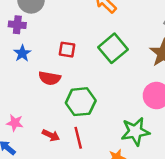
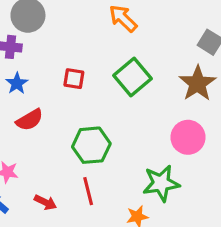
red semicircle: (50, 78) -> (30, 120), moved, turned -40
red arrow: (51, 135) -> (45, 202), moved

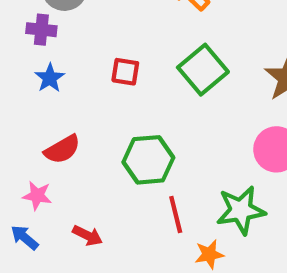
red semicircle: (30, 120) -> (62, 149), moved
red line: (88, 191) -> (176, 214), moved

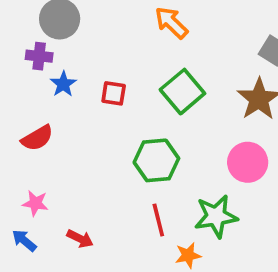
blue star: (50, 78) -> (63, 84), moved
red semicircle: (62, 149) -> (37, 138), moved
green hexagon: (148, 160) -> (156, 160), moved

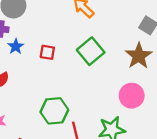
green hexagon: (156, 160) -> (54, 111), moved

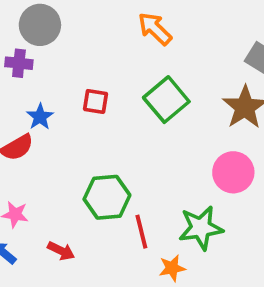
blue star: (16, 46) -> (40, 117), moved

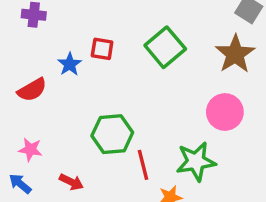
blue star: (40, 117) -> (70, 64), moved

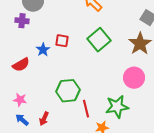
red arrow: (71, 182) -> (44, 119), turned 88
blue arrow: (20, 184) -> (22, 120), moved

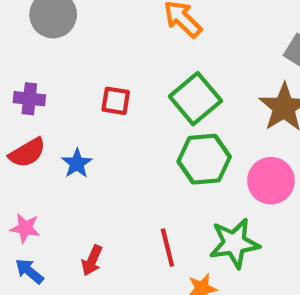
purple cross: (22, 21) -> (29, 99), moved
blue star: (43, 50) -> (77, 163), moved
green hexagon: (68, 91) -> (204, 159), moved
red arrow: (44, 119) -> (92, 260), moved

